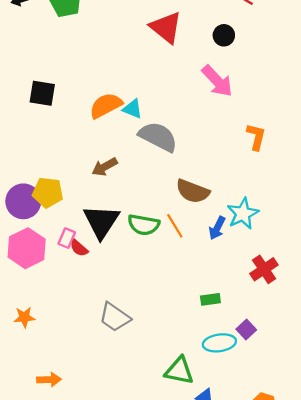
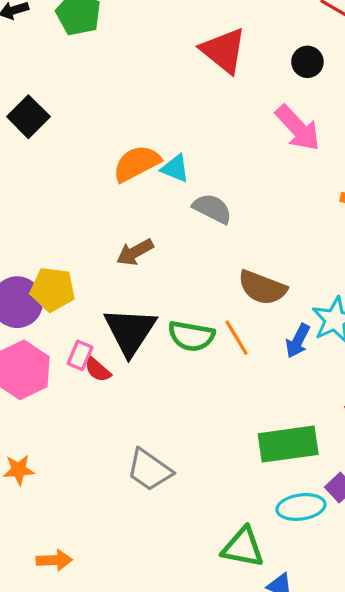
black square: (42, 93) -> (28, 117), moved, turned 36
gray semicircle: (158, 137) -> (212, 209), size x0.7
green rectangle: (210, 299) -> (288, 444), size x2.0

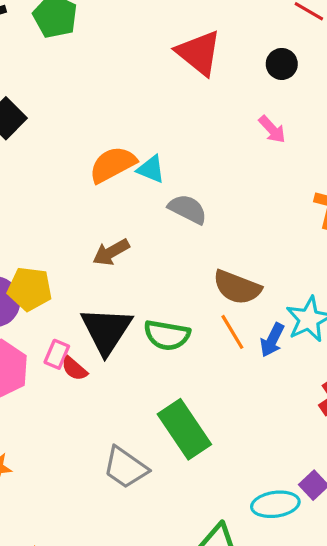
pink arrow: (298, 128) -> (272, 129), size x0.6
orange line: (236, 338) -> (232, 332), moved
green rectangle: (288, 444) -> (184, 429), moved, turned 64

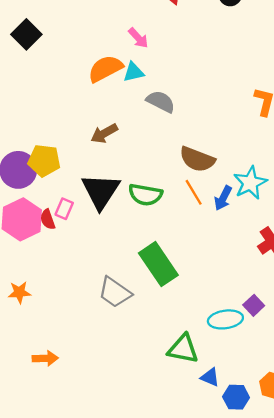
pink arrow: (272, 129) -> (138, 38), moved
cyan triangle: (151, 169) -> (134, 72), turned -35
red semicircle: (74, 369) -> (48, 219), moved, turned 30

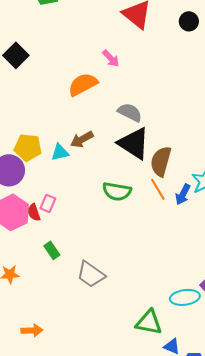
cyan triangle: (134, 72) -> (60, 152), moved
brown semicircle: (197, 159) -> (161, 161), turned 84
yellow pentagon: (44, 160) -> (28, 147), moved
black triangle: (101, 191) -> (134, 143), moved, turned -30
green rectangle: (158, 264) -> (52, 250), moved, size x0.5

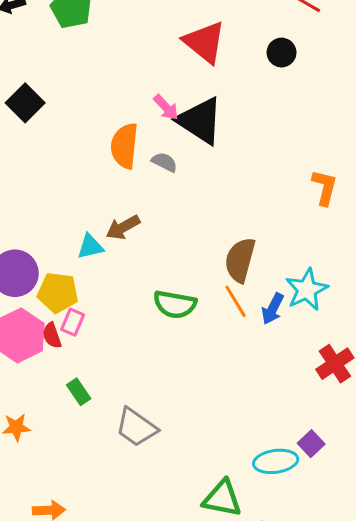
orange semicircle: (83, 84) -> (124, 146), turned -56
gray semicircle: (130, 112) -> (164, 162), moved, size x0.7
black triangle: (134, 143) -> (200, 121), moved
yellow pentagon: (28, 147) -> (58, 293), moved

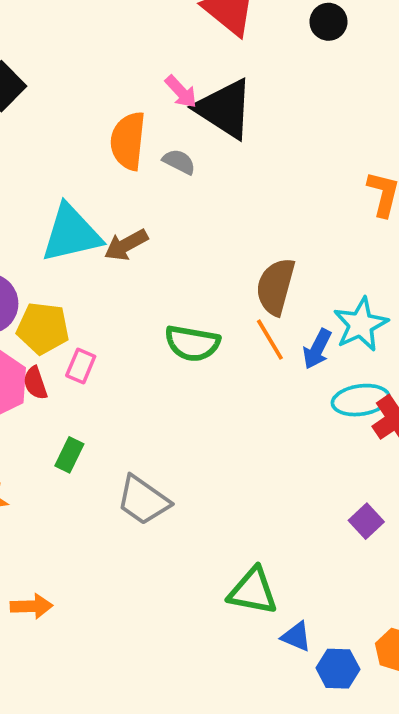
cyan triangle: (90, 247) -> (71, 234), moved, size x1.8
pink rectangle: (73, 322) -> (81, 366), moved
green rectangle: (79, 392) -> (69, 455), turned 60
cyan ellipse: (276, 461) -> (361, 400), moved

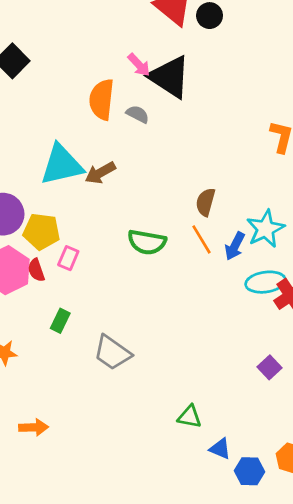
black circle: (328, 22) -> (210, 16), moved
brown semicircle: (276, 287) -> (206, 202), size x0.7
green triangle: (253, 591) -> (190, 417), size x0.7

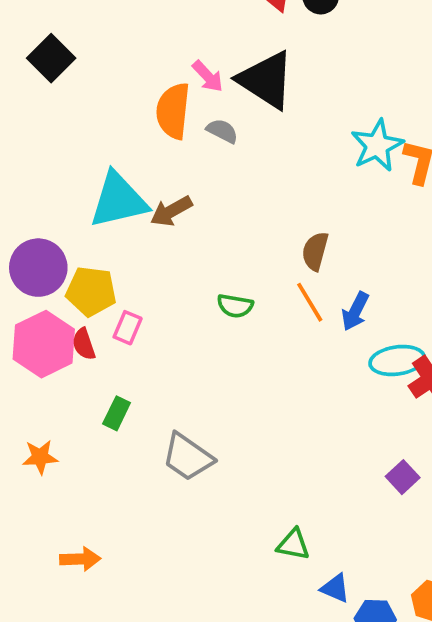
pink arrow: (139, 65) -> (208, 76), moved
cyan star: (265, 229) -> (377, 146), moved
green semicircle: (147, 242) -> (235, 306), size x0.7

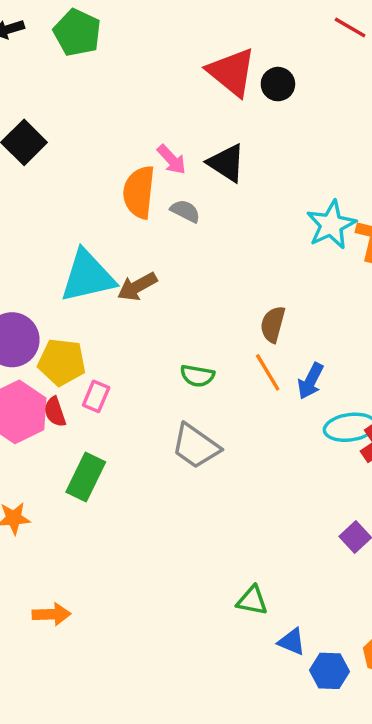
black triangle: (266, 80) -> (226, 163), size x0.7
green rectangle: (117, 413) -> (86, 477), size x1.5
gray trapezoid: (188, 457) -> (196, 446), moved

